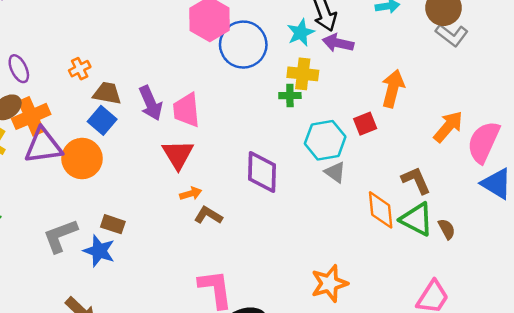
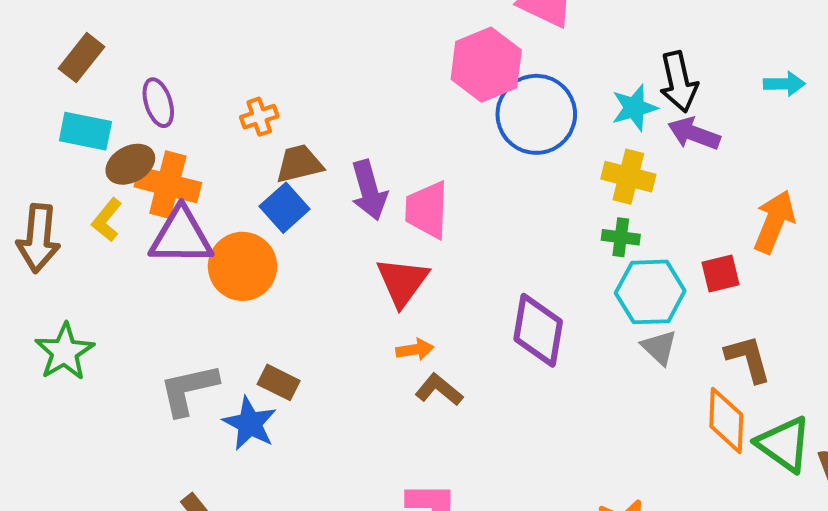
brown trapezoid: (107, 93) -> (299, 164), turned -32
green cross: (290, 96) -> (621, 237), moved
orange cross: (31, 116) -> (168, 185), turned 30
brown L-shape: (416, 180) -> (748, 359), moved

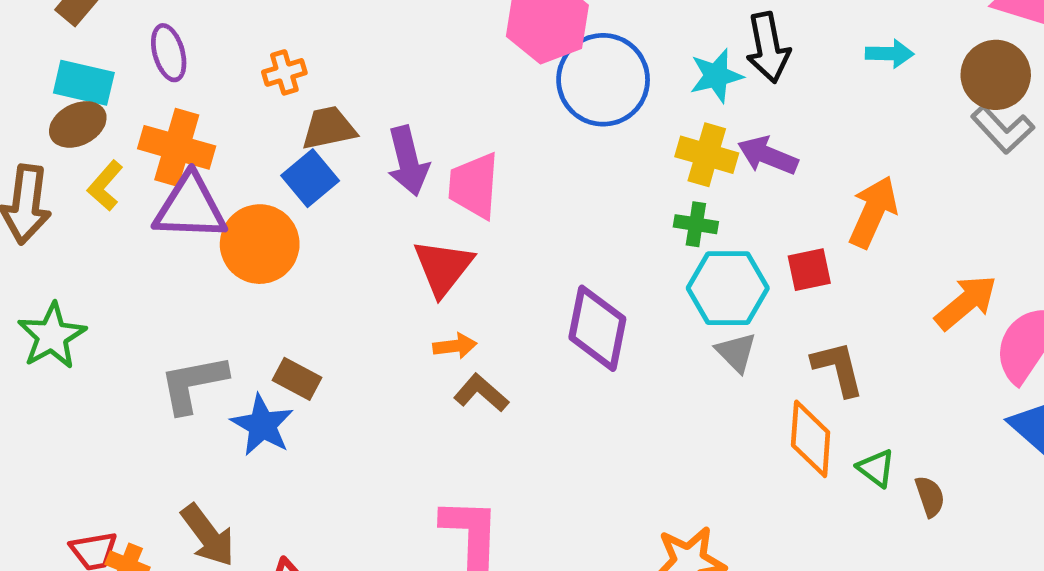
purple arrow: (694, 134) -> (768, 156), moved
brown ellipse: (130, 164) -> (78, 124), moved
green triangle: (784, 444) -> (876, 468), size x0.6

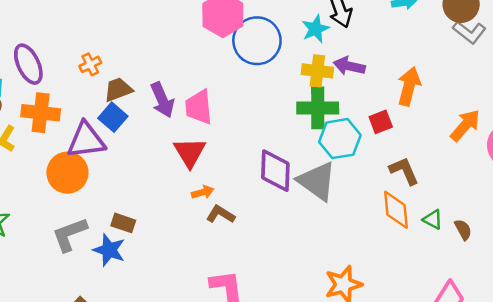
purple ellipse: (169, 53) -> (28, 64), size x1.4
purple triangle: (190, 207) -> (86, 140), moved
green cross: (696, 224) -> (318, 108), size x1.8
orange circle: (260, 244) -> (67, 173), moved
gray triangle: (736, 352) -> (317, 181), moved, size x1.8

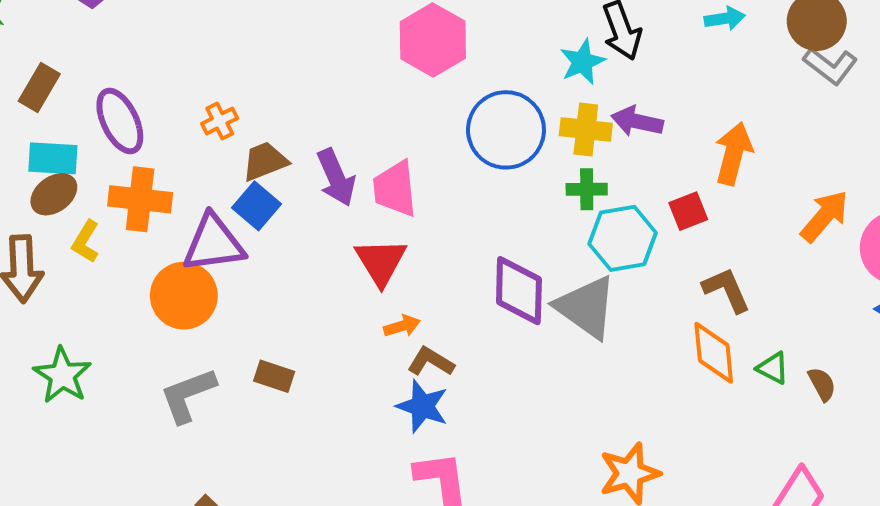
blue circle: (257, 41) -> (506, 130), moved
green cross: (318, 108) -> (587, 189), size x0.6
blue star: (109, 250) -> (422, 406), moved

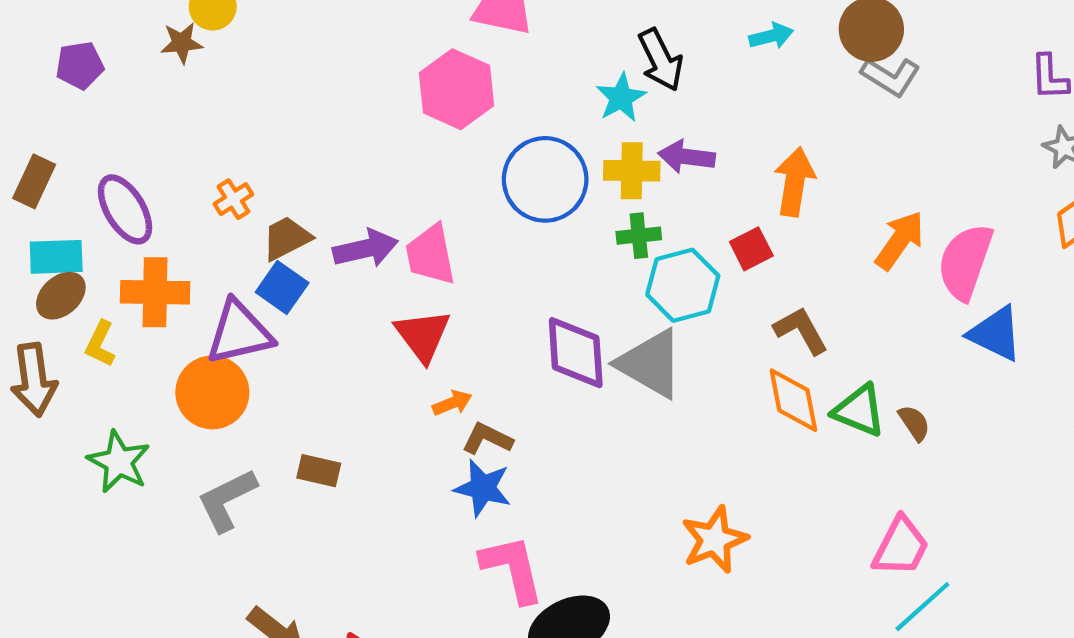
purple arrow: (336, 178) -> (366, 249), turned -74
green triangle: (773, 368) -> (859, 411), size x1.5
green star: (62, 375) -> (119, 462), moved

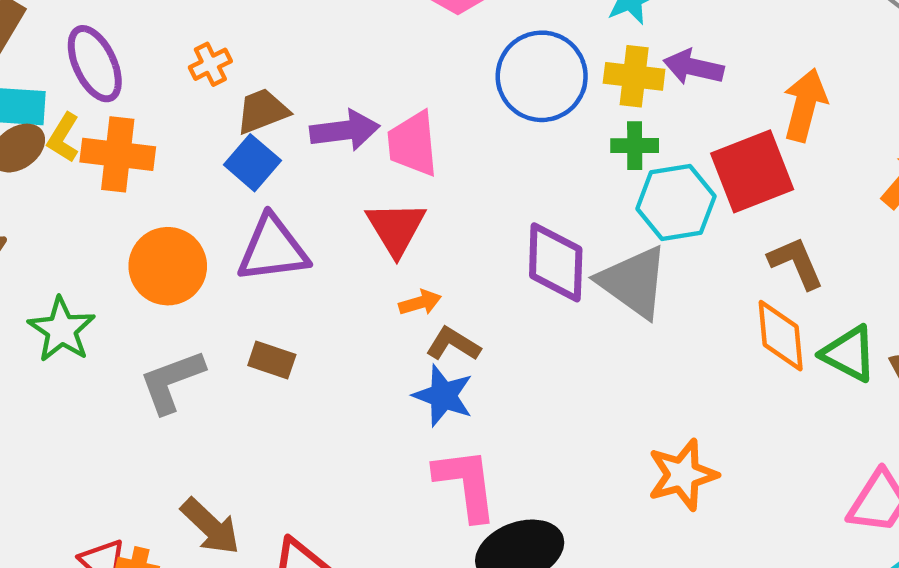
red square: (751, 249) -> (752, 171), size x1.8
purple triangle: (239, 333) -> (273, 249), moved
yellow L-shape: (100, 344) -> (63, 138), moved

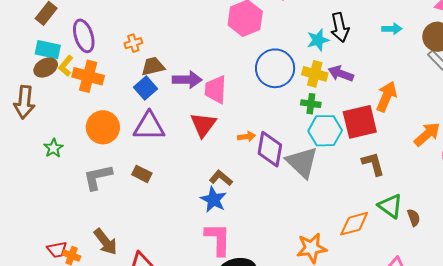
orange arrow: (420, 303) -> (247, 137), moved
green star: (62, 330) -> (53, 148), size x0.7
orange diamond: (781, 336) -> (354, 224), moved, turned 72

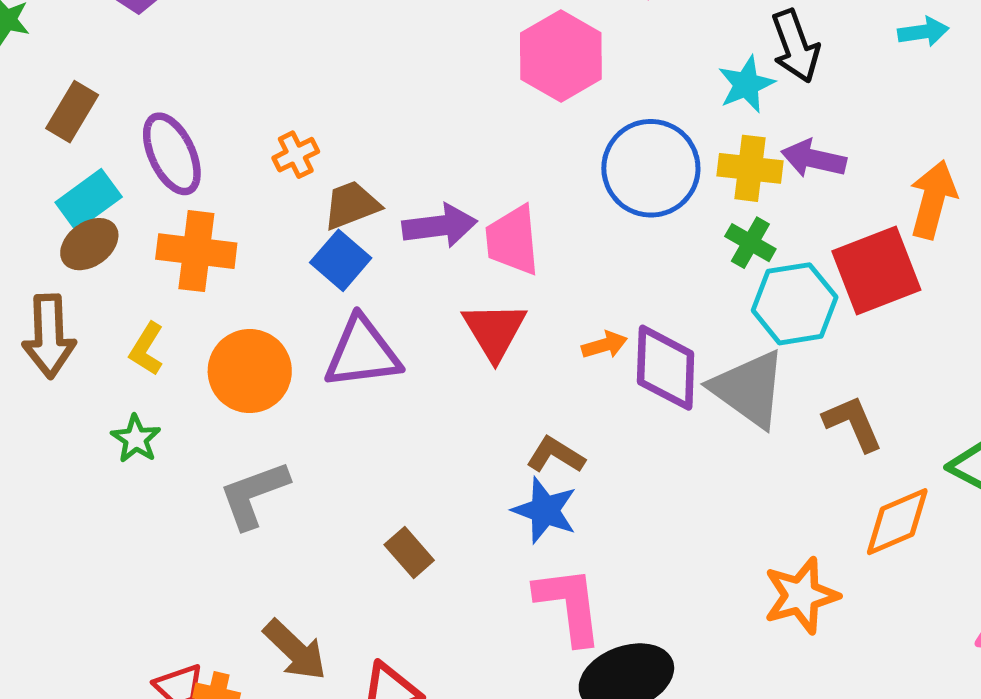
cyan rectangle: (48, 50) -> (89, 200), turned -40
yellow L-shape: (66, 66) -> (147, 349), moved
green cross: (311, 104) -> (750, 243), turned 30
brown L-shape: (373, 164) -> (853, 423), moved
brown rectangle: (142, 174) -> (409, 552), moved, turned 30

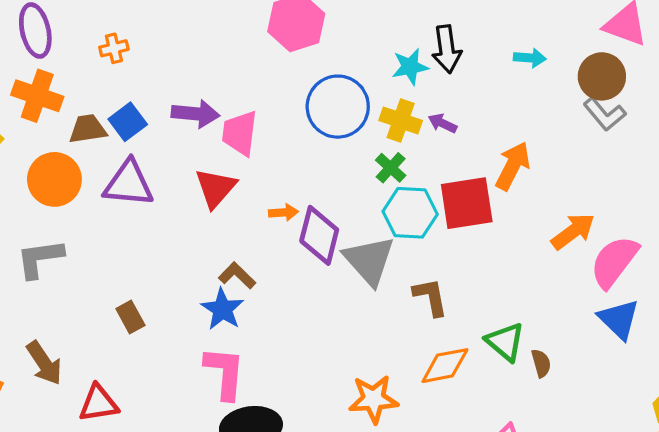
purple arrow: (814, 159) -> (442, 123), size x0.7
brown trapezoid: (351, 205) -> (88, 129), moved

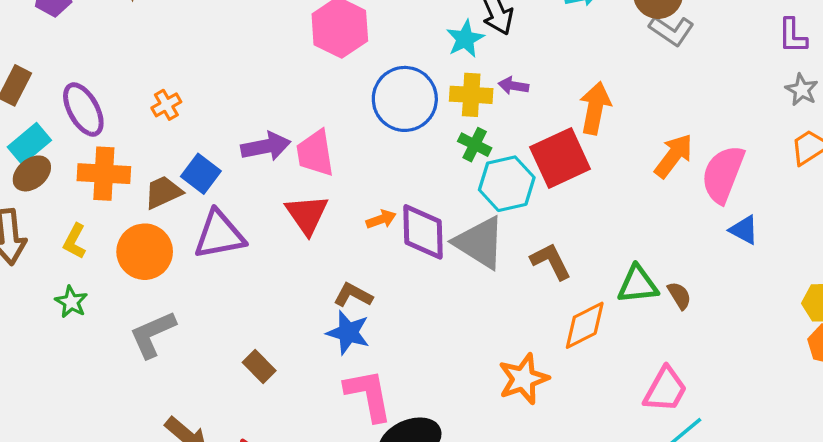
blue triangle: (619, 319) -> (744, 230), size x0.7
green triangle: (505, 342) -> (638, 285), turned -30

